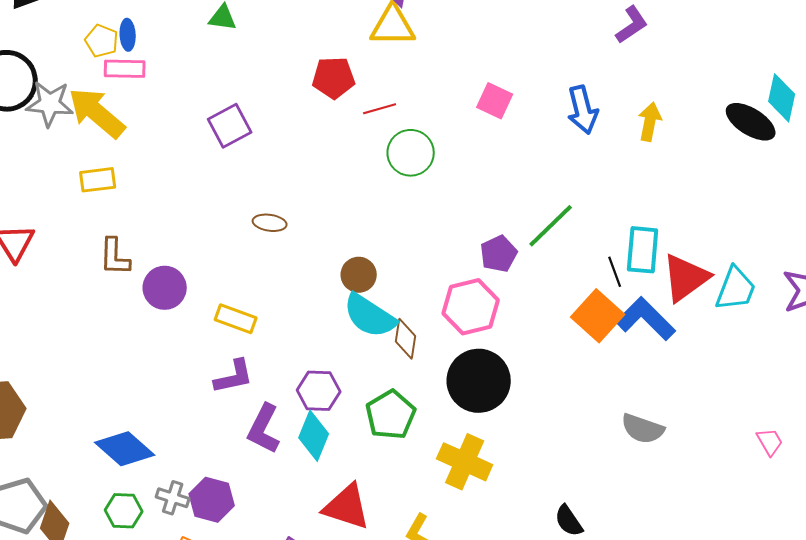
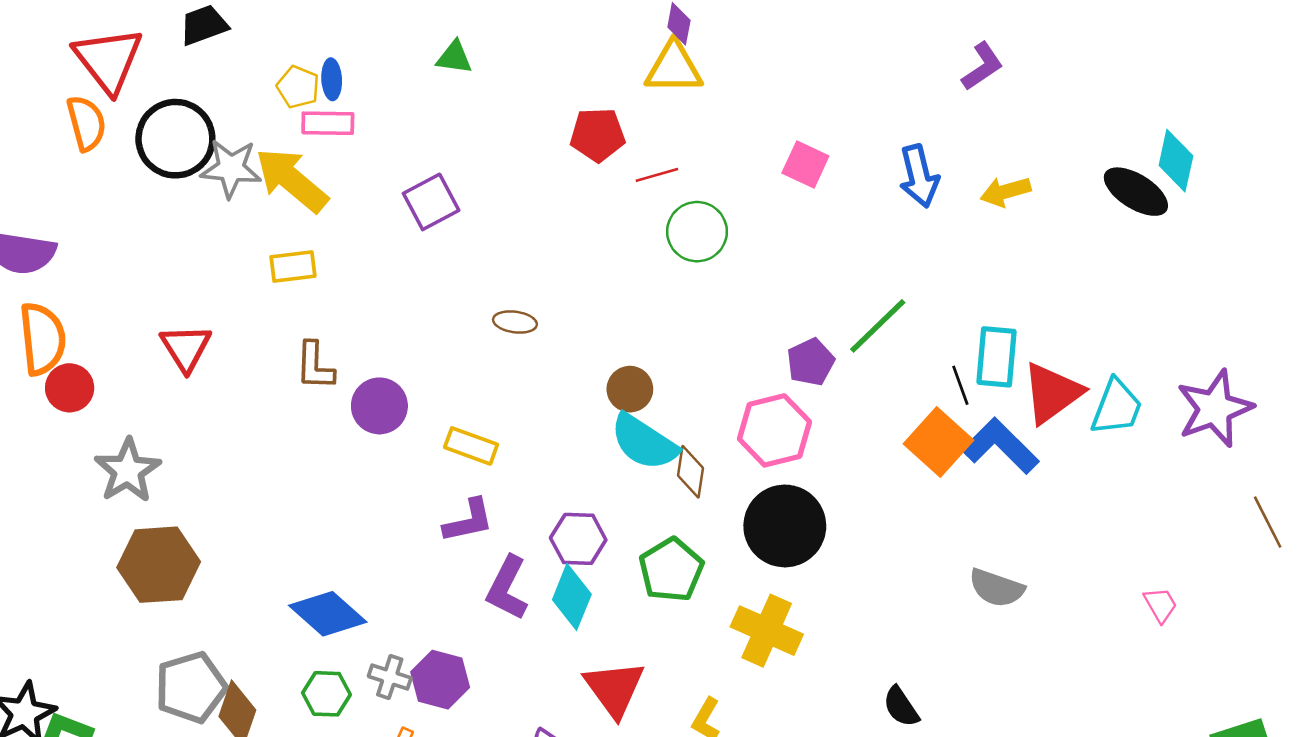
yellow arrow: (650, 122) -> (1006, 192), turned -117
purple square: (230, 126) -> (431, 202), moved
red triangle: (347, 507) -> (614, 689), turned 36

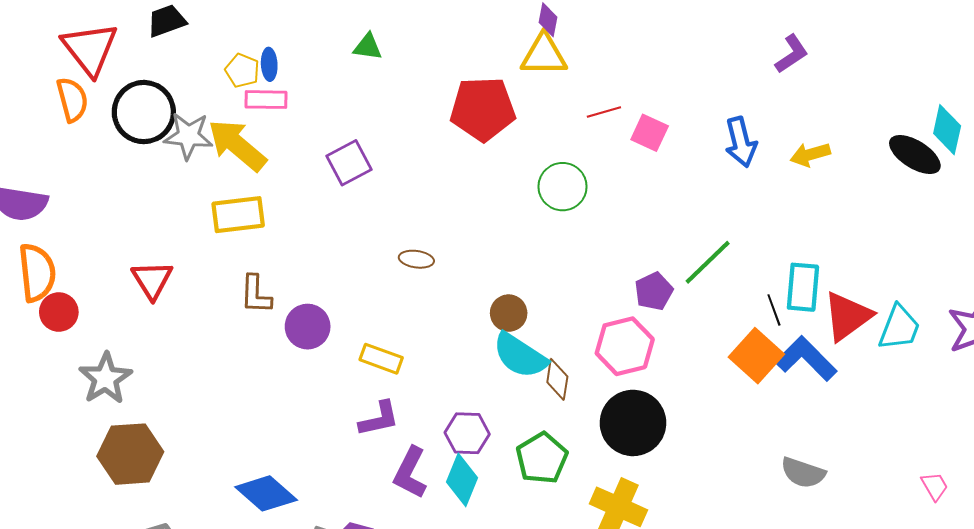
red pentagon: (598, 135) -> (483, 109), size x1.5
red line: (657, 175) -> (604, 112), moved
yellow rectangle: (293, 266) -> (238, 215), size x1.4

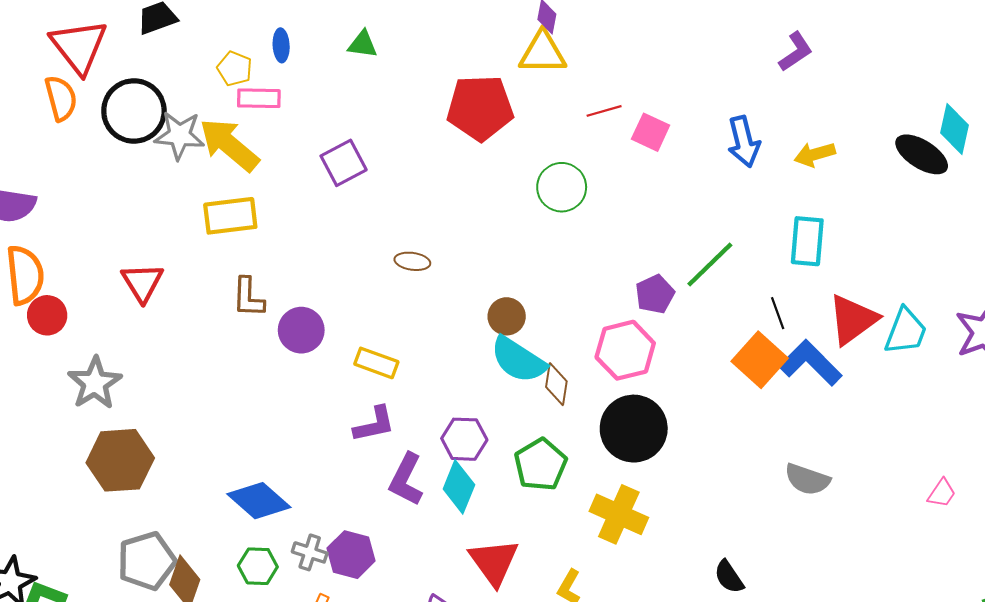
blue ellipse: (269, 64) -> (281, 45), moved
cyan rectangle: (803, 287) -> (807, 241), moved
pink trapezoid: (935, 486) -> (942, 493), turned 64

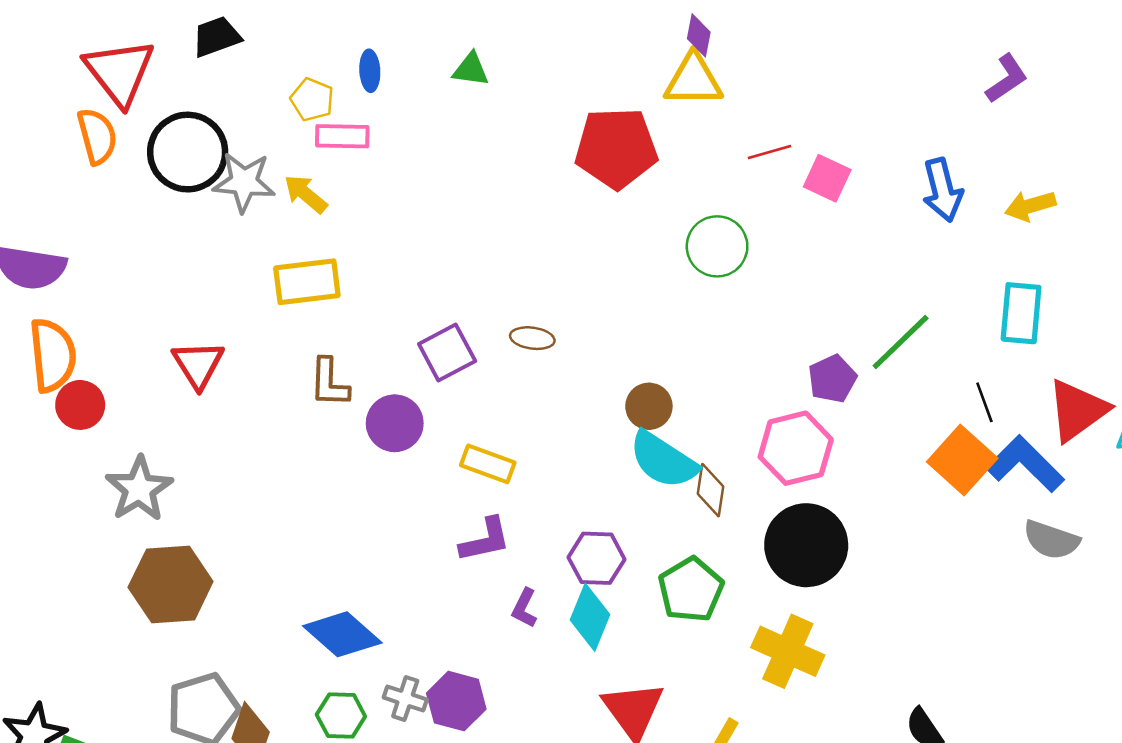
yellow arrow: (229, 145) -> (306, 194), size x0.6
purple square: (344, 163) -> (447, 353), moved
purple L-shape: (406, 479) -> (524, 608), size x0.6
gray semicircle: (807, 479) -> (1051, 540), moved

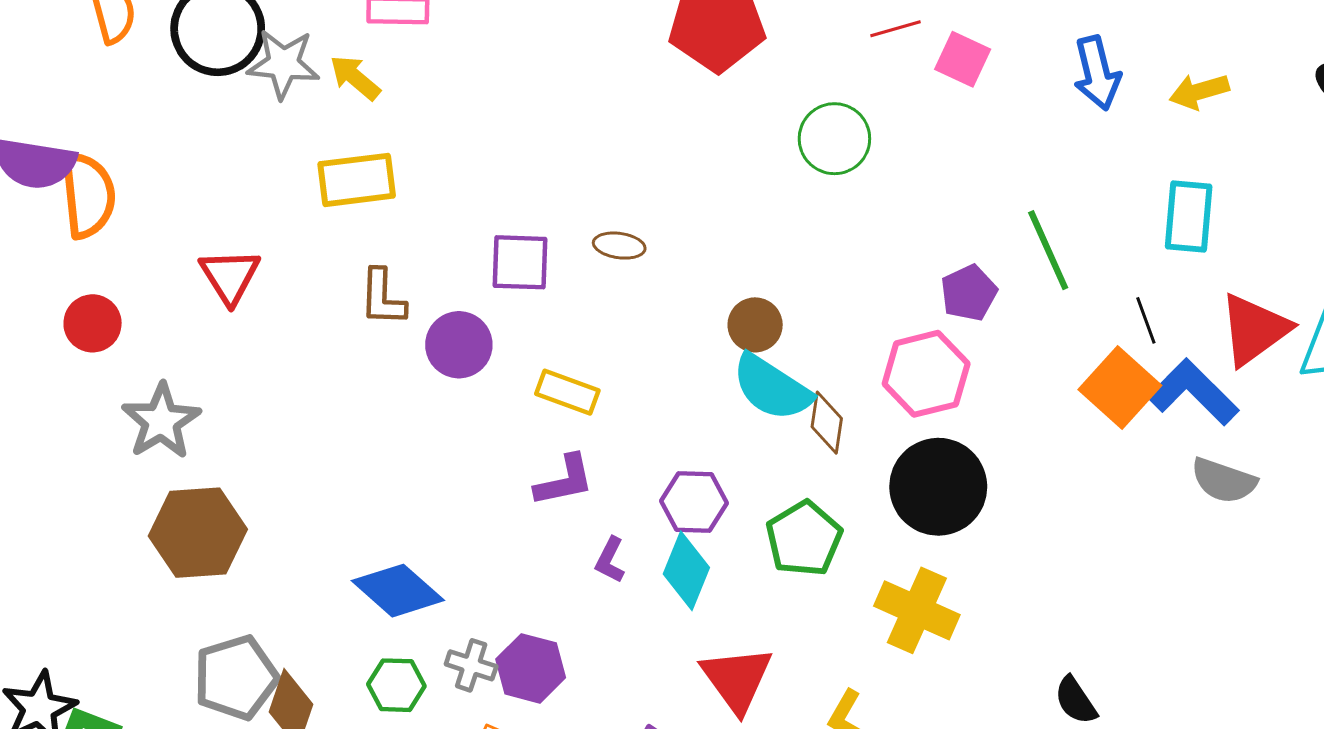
green line: (901, 342) -> (1048, 250), turned -70
purple square: (447, 353) -> (520, 262), turned 30
orange semicircle: (53, 355) -> (88, 195), moved

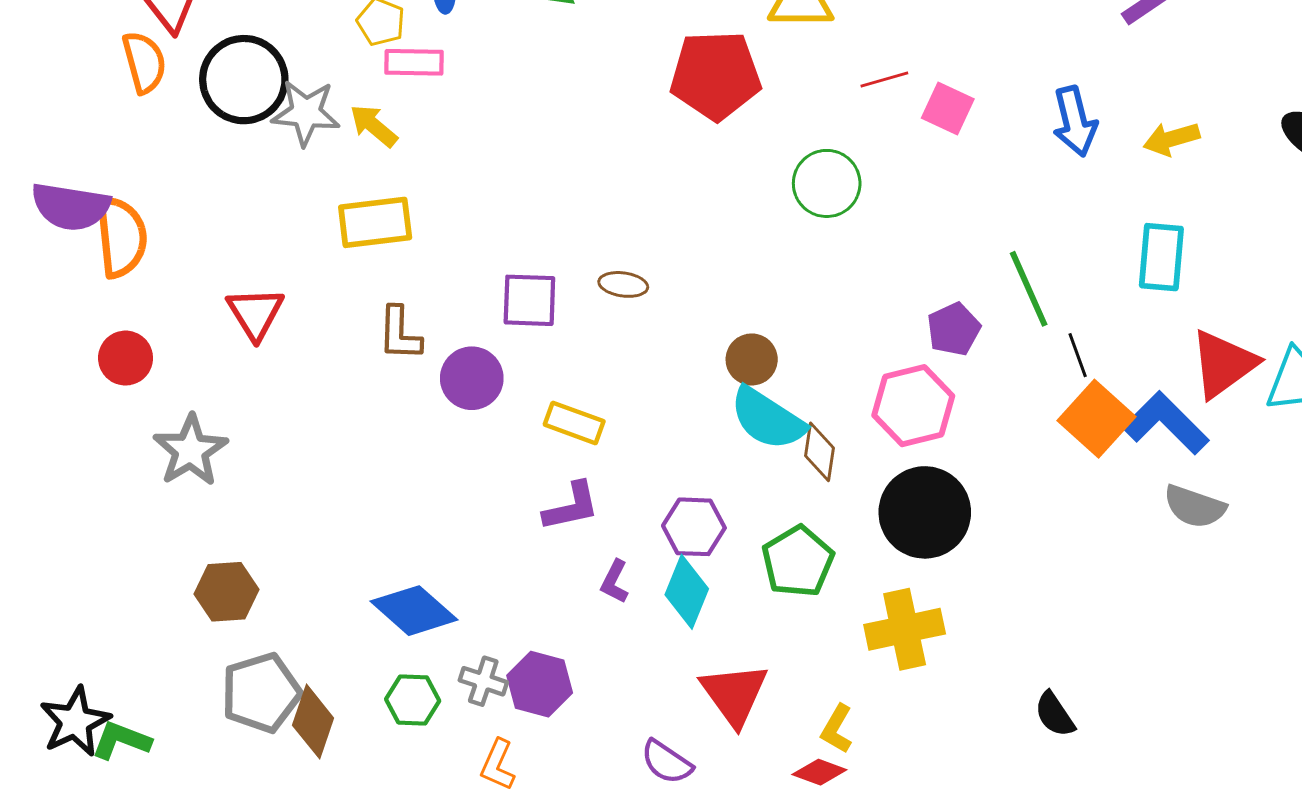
black line: (1146, 320) -> (1078, 355), moved
brown hexagon: (198, 533) -> (226, 592), moved, size x0.7
yellow cross: (917, 610) -> (905, 629), turned -36

